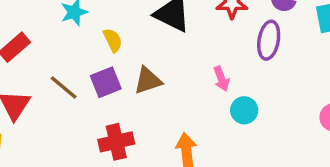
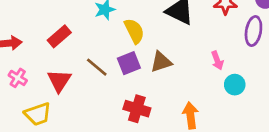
yellow semicircle: (113, 40) -> (134, 31), size x1.4
red cross: (116, 142) -> (137, 109), turned 30

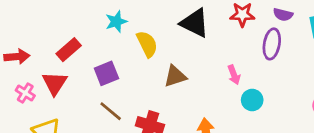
purple square: (129, 63) -> (106, 73), moved
brown line: (97, 67) -> (111, 111), moved
red triangle: (59, 81) -> (55, 83), moved

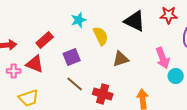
pink arrow: (234, 75) -> (163, 58), size x1.5
red triangle: (55, 83) -> (35, 64), turned -42
pink cross: (25, 93) -> (14, 71), turned -32

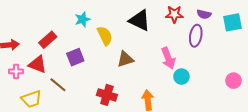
brown line: (75, 84) -> (58, 85), moved

